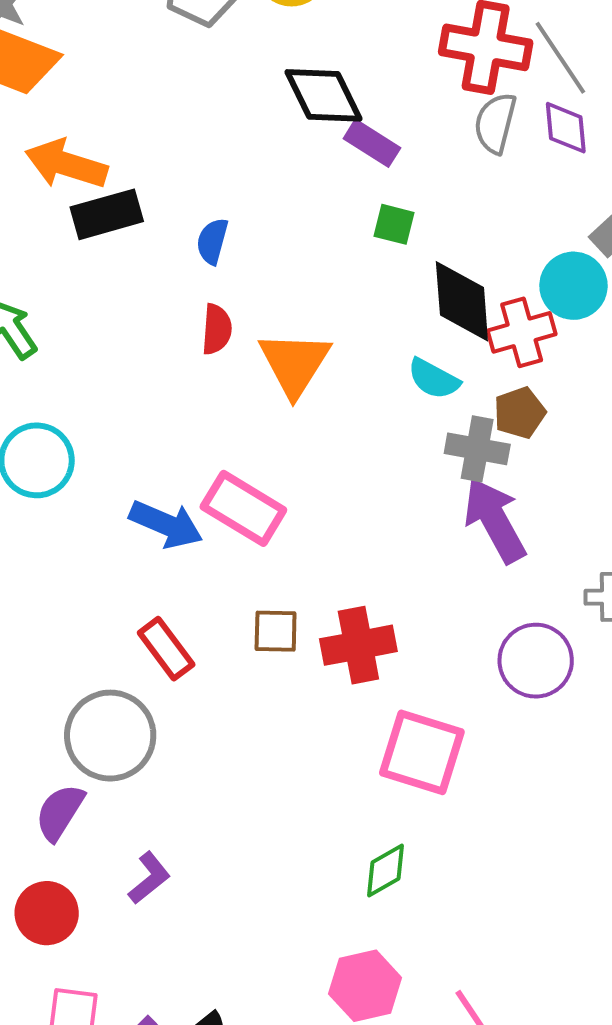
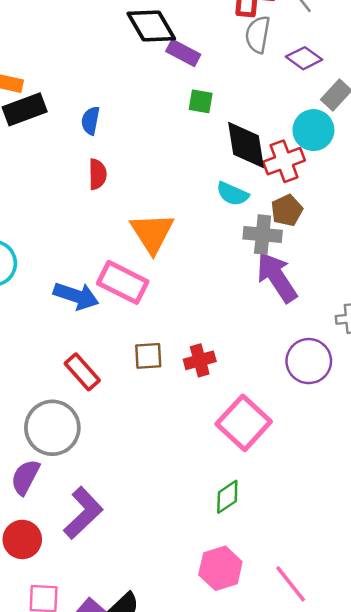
purple diamond: (566, 128) -> (304, 58), moved, turned -44
orange triangle: (295, 364) -> (152, 233), moved
red cross: (358, 645) -> (200, 360), size x0.7
pink square: (422, 752) -> (244, 423), turned 30
purple L-shape: (149, 878) -> (83, 513), size x1.6

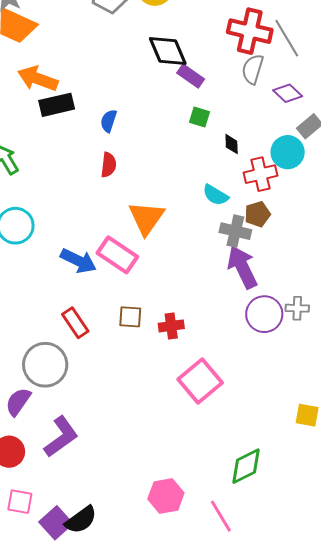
black diamond: (246, 145) -> (232, 144), moved, size x0.5
purple circle: (309, 361) -> (264, 314), moved
green diamond: (227, 497) -> (246, 466), moved, size x1.4

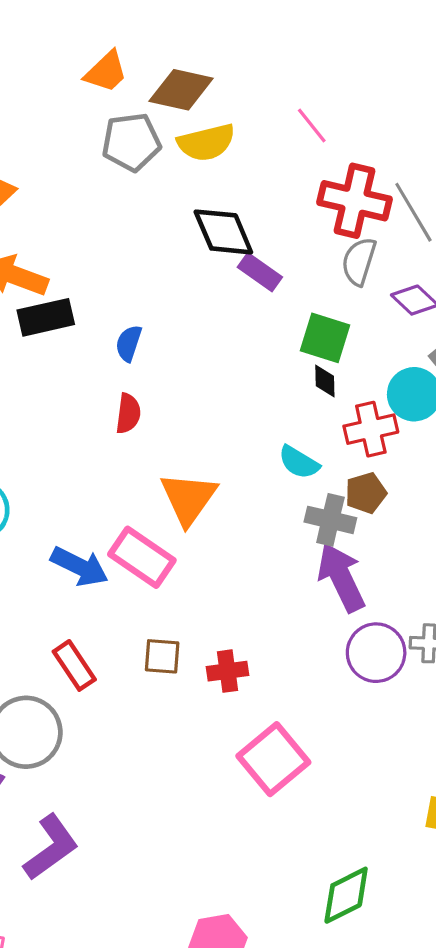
green square: (200, 117) -> (325, 338), moved, size x1.5

